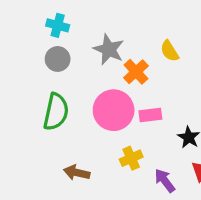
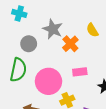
gray circle: (58, 59) -> (29, 44), moved
pink circle: (114, 110) -> (48, 81), moved

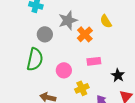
gray star: (53, 29) -> (68, 20), turned 30
pink circle: (48, 81) -> (64, 70), size x0.6

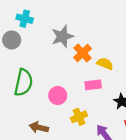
yellow semicircle: (106, 21) -> (105, 64), moved, turned 144
gray circle: (45, 34) -> (12, 40), moved

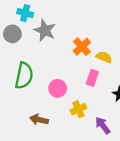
gray star: (62, 36) -> (45, 30), moved, turned -30
pink rectangle: (93, 85) -> (92, 78), turned -63

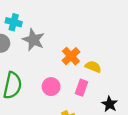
pink circle: (58, 88) -> (51, 87), moved

